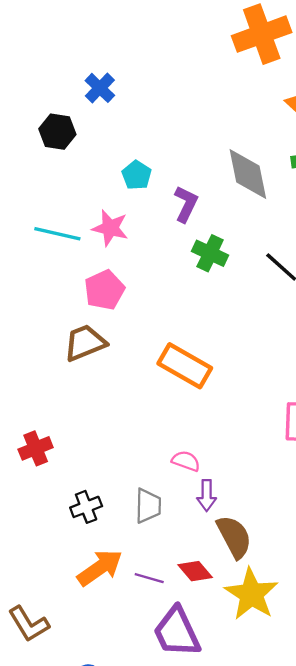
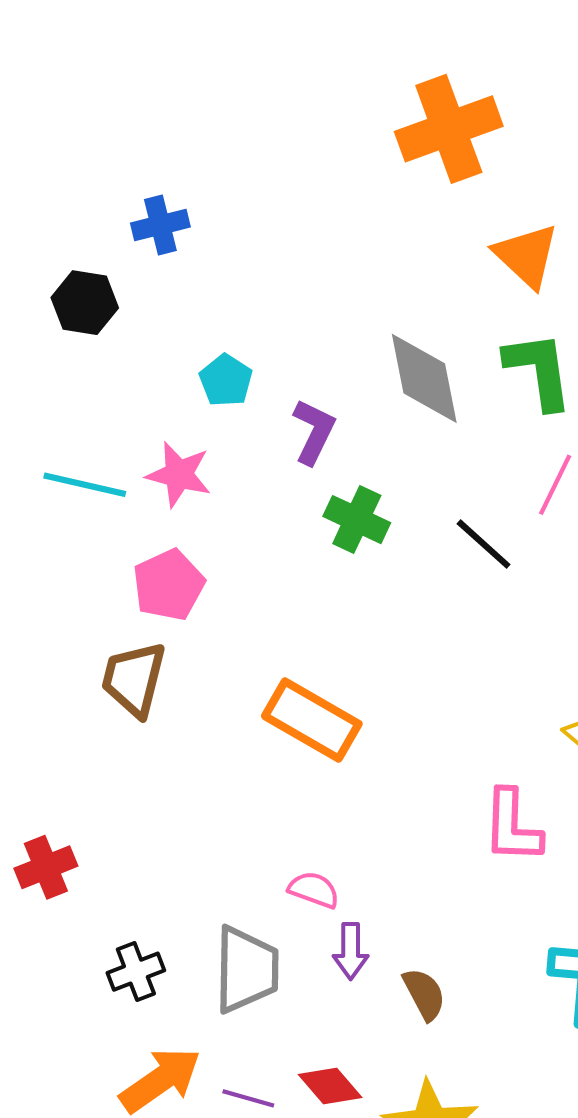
blue cross: (100, 88) -> (160, 225), turned 32
brown trapezoid: (85, 343) -> (134, 679), turned -54
gray trapezoid: (148, 506) -> (246, 970), size x1.4
brown semicircle: (234, 537) -> (424, 994), moved, size x0.7

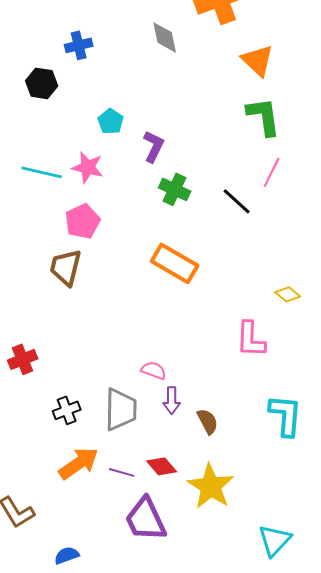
gray diamond: (424, 378) -> (165, 37), moved, size x0.7
orange rectangle: (312, 720) -> (175, 263), moved

